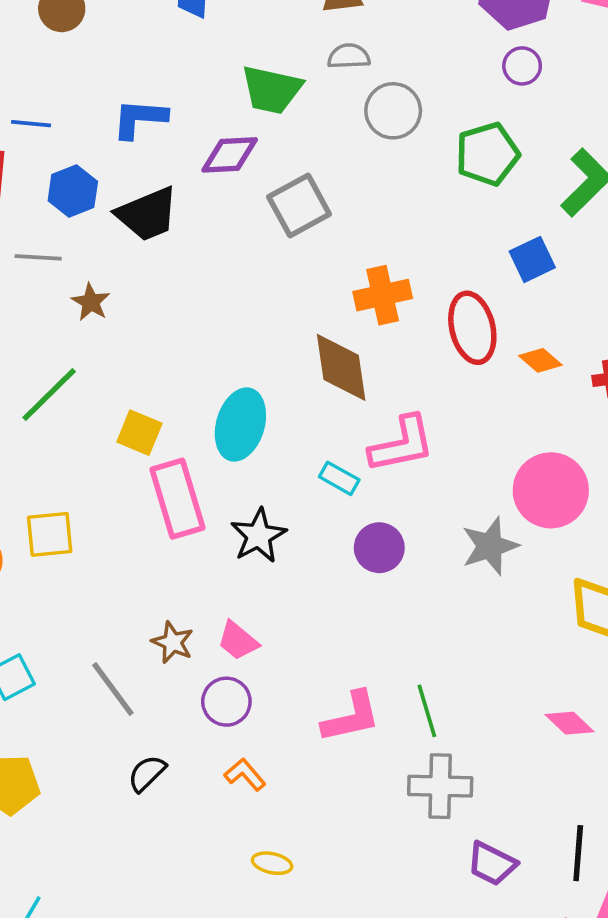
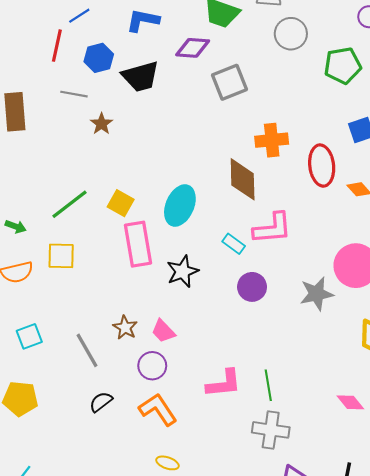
blue line: (31, 124) -> (79, 16), turned -45
green line: (49, 395) -> (70, 204), moved
orange L-shape: (245, 775) -> (158, 409), size x1.6

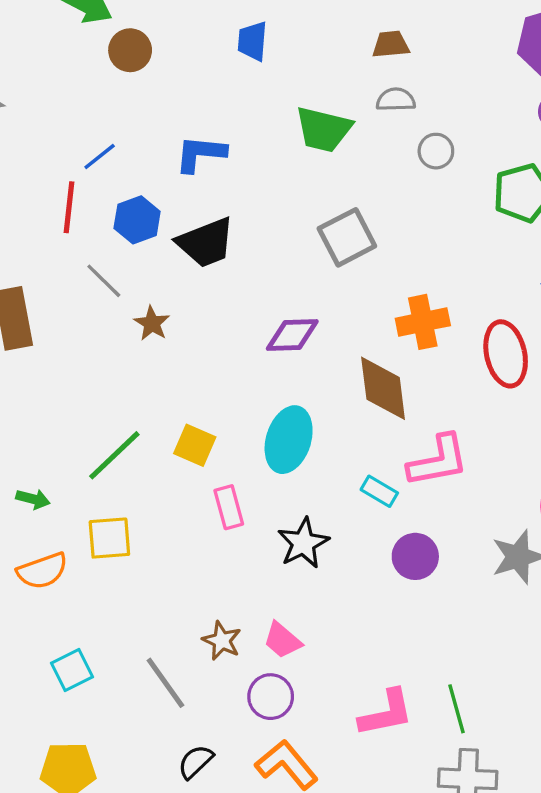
gray circle: (291, 34) -> (436, 151), size x0.7
purple diamond: (193, 48) -> (292, 335), moved
gray line: (74, 94) -> (104, 281), turned 40
pink rectangle: (138, 244) -> (229, 507), size x0.6

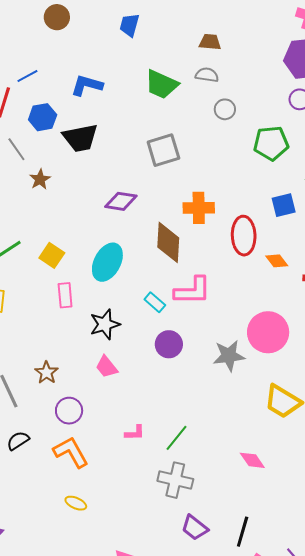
pink trapezoid: (282, 640) -> (107, 367), moved
green line: (457, 709) -> (176, 438), turned 44
pink L-shape: (386, 713) -> (135, 433), size x0.6

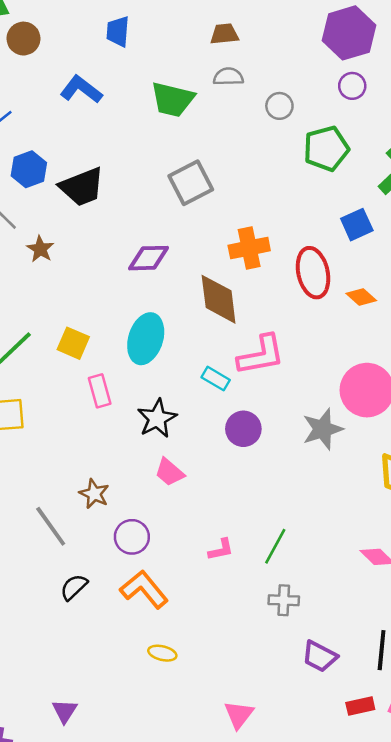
blue L-shape: (87, 85) -> (81, 90), moved, turned 32
gray circle: (225, 109) -> (279, 106), moved
gray cross: (175, 480) -> (284, 600), size x0.7

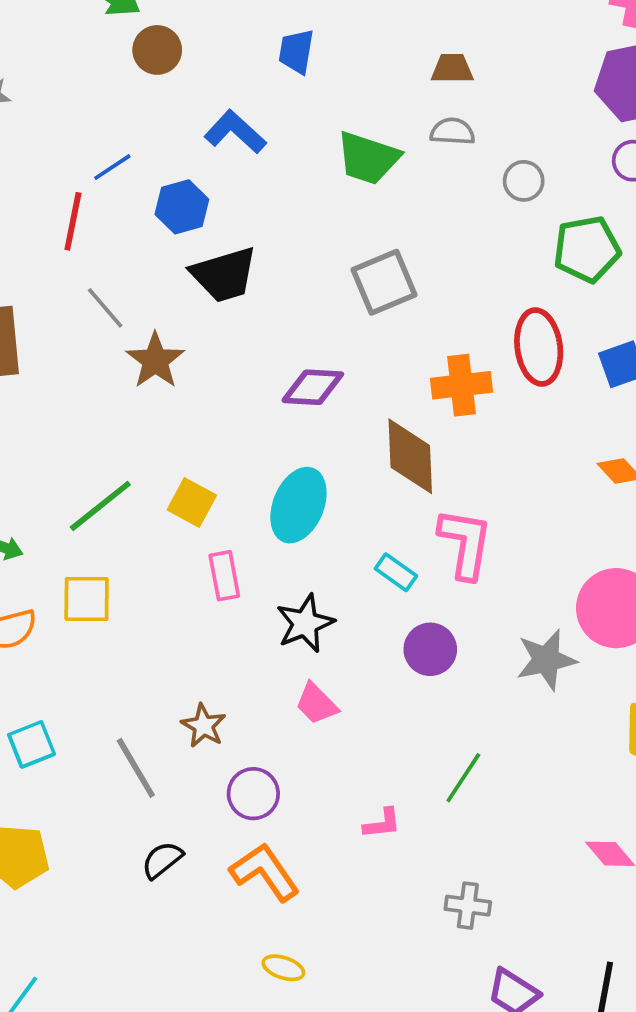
blue hexagon: (29, 169) -> (182, 207), moved
brown star: (40, 249) -> (155, 361), size x1.4
red ellipse: (313, 273) -> (539, 347), moved
pink L-shape: (261, 355) -> (465, 543), turned -75
green line: (275, 546) -> (463, 778), moved

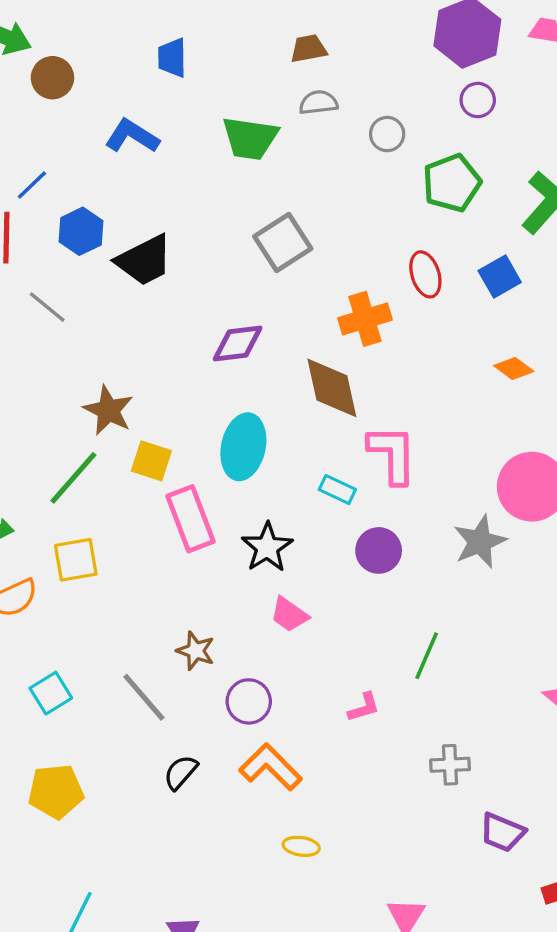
blue hexagon: (182, 207) -> (81, 231), moved
red ellipse: (539, 347) -> (425, 274), size x0.7
brown star: (155, 361) -> (108, 410), moved
pink rectangle: (224, 576) -> (191, 519), size x1.5

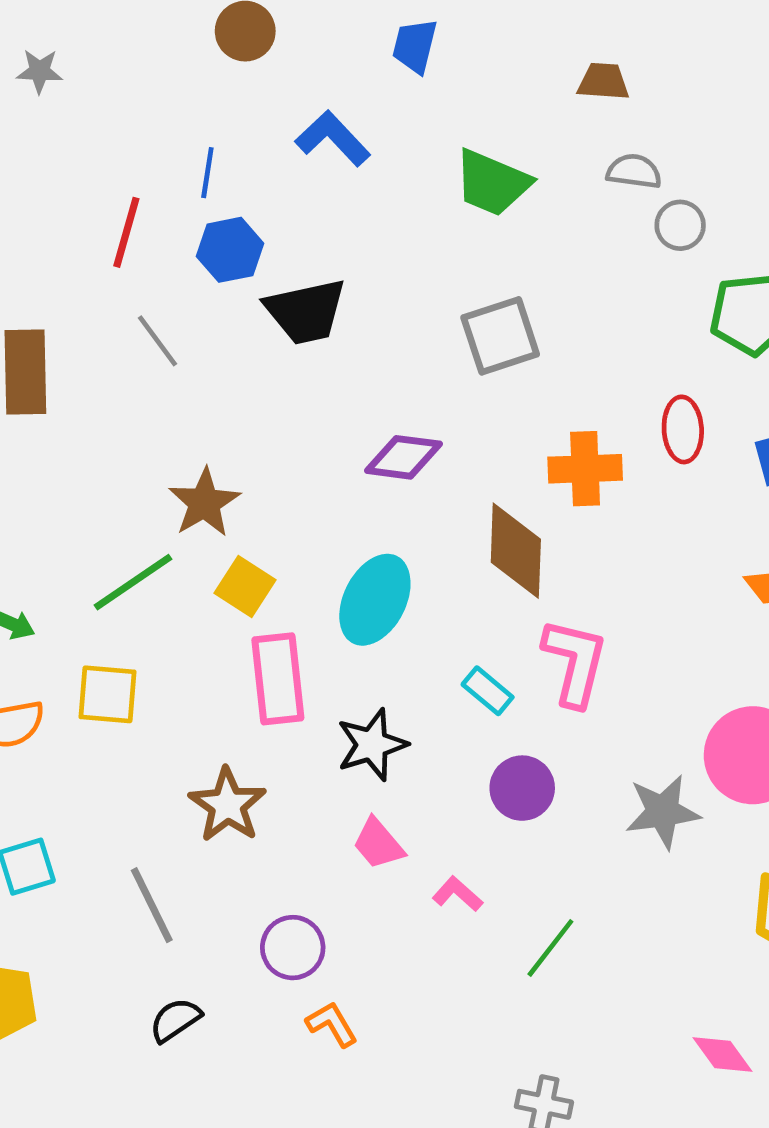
gray semicircle: (318, 103) -> (634, 171), moved
blue line: (32, 185) -> (207, 173), moved, turned -52
brown star: (196, 651) -> (228, 805), moved, size x1.4
pink L-shape: (364, 707) -> (458, 894), moved, turned -136
orange L-shape: (271, 767) -> (332, 1024), moved, size x0.6

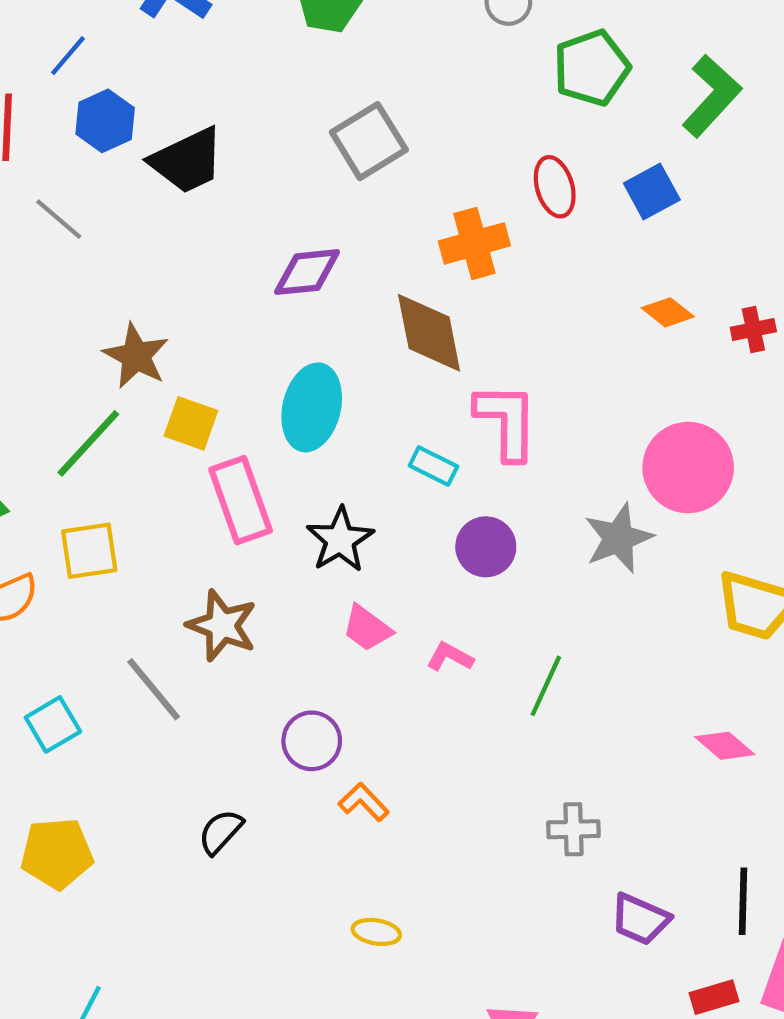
blue line: (207, 173) -> (68, 56), turned 45
gray line: (152, 905) -> (154, 689), moved

